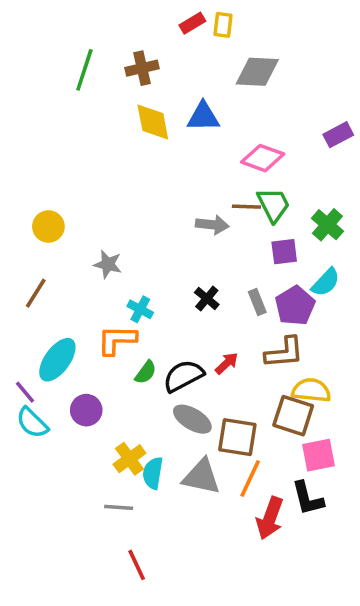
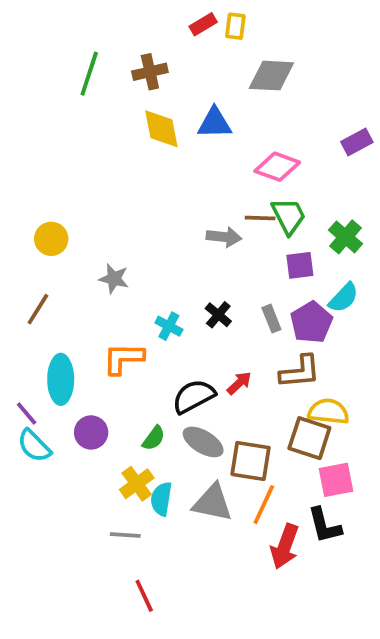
cyan cross: (140, 309) -> (169, 326), moved
cyan ellipse: (57, 360) -> (61, 379), turned -36
green semicircle: (146, 372) -> (154, 438), moved

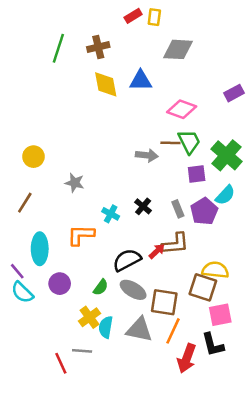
green cross: (345, 237) -> (226, 155), size x1.4
brown L-shape: (300, 372) -> (175, 244), moved
red line: (144, 596) -> (61, 363), moved

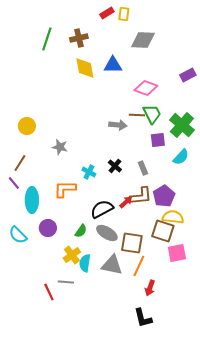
purple pentagon: (204, 211) -> (164, 196), moved
purple line: (17, 271) -> (14, 183), moved
black L-shape: (213, 345) -> (143, 318), moved
red arrow: (187, 358) -> (150, 288), size x0.7

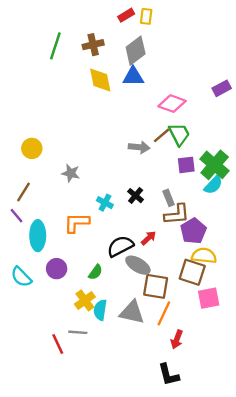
gray diamond: (143, 40) -> (136, 51), moved, turned -40
brown line: (137, 115) -> (161, 135), turned -42
green cross: (182, 125) -> (215, 165), moved
brown L-shape: (141, 196) -> (177, 214), moved
gray ellipse: (107, 233) -> (138, 265), moved

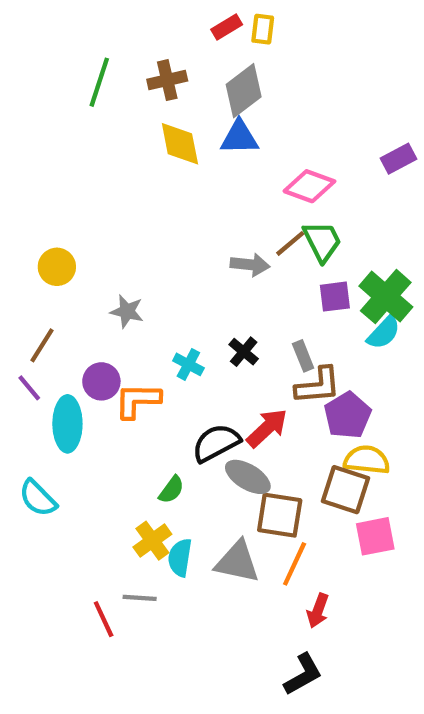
red arrow: (149, 238) -> (267, 428), size x1.5
purple circle: (57, 269) -> (101, 381), moved
black L-shape: (169, 375) -> (303, 674), turned -105

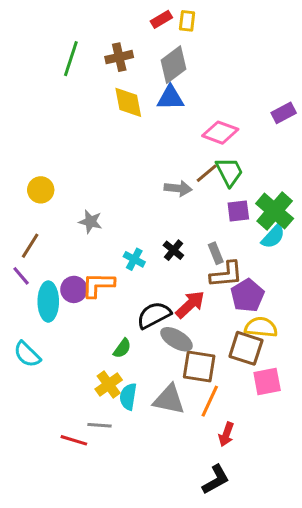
purple circle: (101, 381) -> (74, 289), moved
red line: (104, 619) -> (74, 440), turned -48

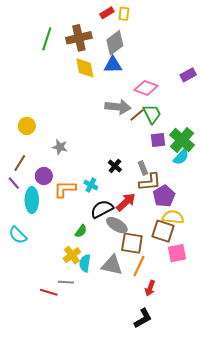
brown cross: (119, 57) -> (79, 38), size x1.4
gray arrow: (178, 188) -> (118, 107), moved, size x1.4
cyan cross: (134, 259) -> (91, 185), moved
purple circle: (74, 289) -> (44, 176), moved

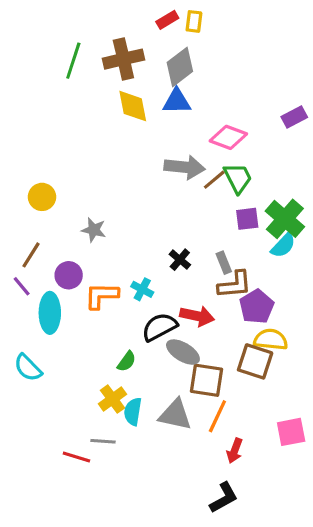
red arrow: (126, 202) -> (197, 316), turned 55
pink square: (177, 253) -> (291, 432), moved

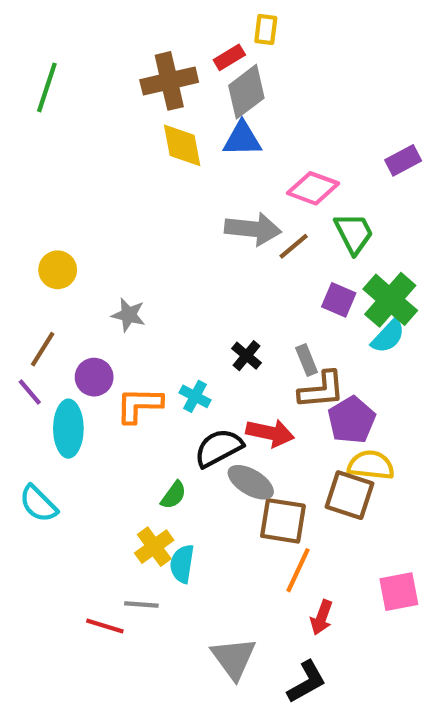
red rectangle: (167, 20) -> (229, 57), moved
green line: (73, 61) -> (47, 87), moved
green trapezoid: (238, 178) -> (354, 233), moved
purple square: (247, 219) -> (339, 300), turned 30
gray triangle: (175, 415) -> (234, 658), moved, turned 42

